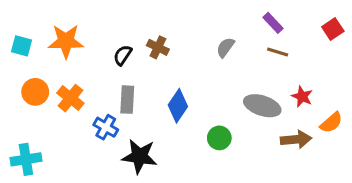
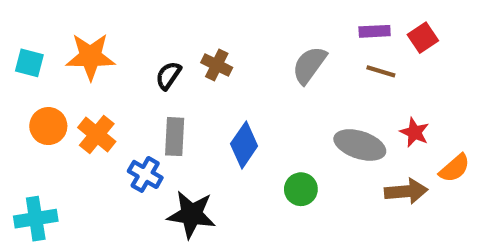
purple rectangle: (273, 23) -> (375, 31), turned -50
red square: (333, 29) -> (423, 38), moved
gray semicircle: (225, 47) -> (309, 65), size x1.4

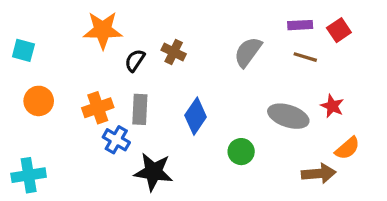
orange star: (90, 57) -> (103, 30), moved
orange cross: (97, 134) -> (98, 108), moved, turned 32
orange semicircle: (455, 168) -> (347, 148), moved
brown arrow: (406, 191) -> (319, 173), moved

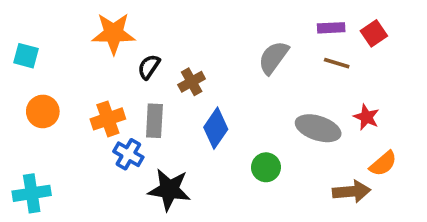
brown cross: (174, 52) -> (192, 82), moved, turned 35

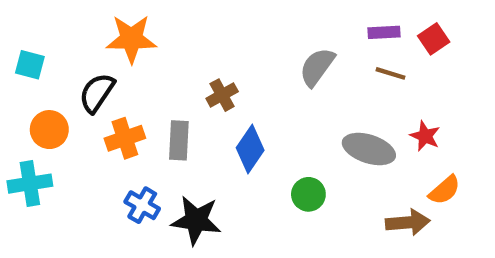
black semicircle: (149, 67) -> (97, 93), moved, size x1.4
blue cross: (128, 154) -> (142, 205), moved
cyan cross: (32, 193) -> (30, 184), moved

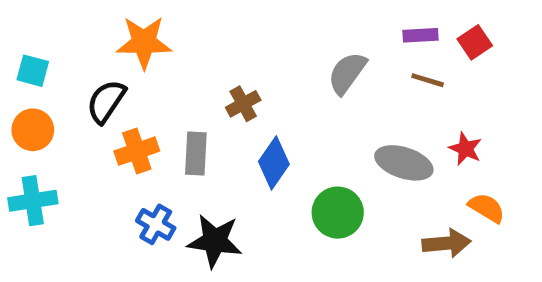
orange circle: (49, 130) -> (33, 130), moved
orange semicircle: (444, 190) -> (487, 208), turned -108
green circle: (308, 194) -> (338, 213), size x1.4

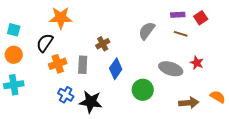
orange semicircle: (487, 208) -> (218, 97), moved

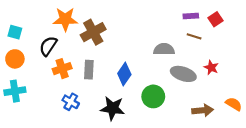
gray semicircle: (147, 31) -> (164, 49), moved, turned 54
brown cross: (103, 44) -> (93, 32), moved, size x1.6
black star: (91, 102) -> (113, 108), moved

